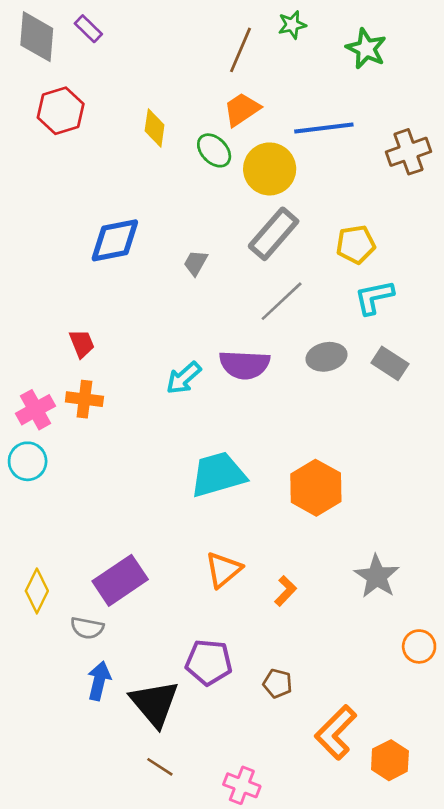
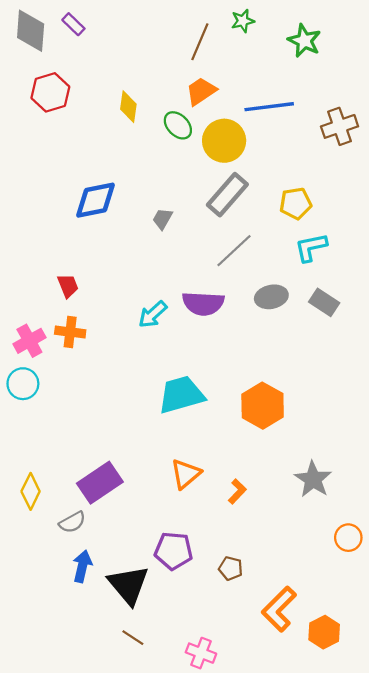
gray semicircle: (87, 628) -> (72, 522), turned -40

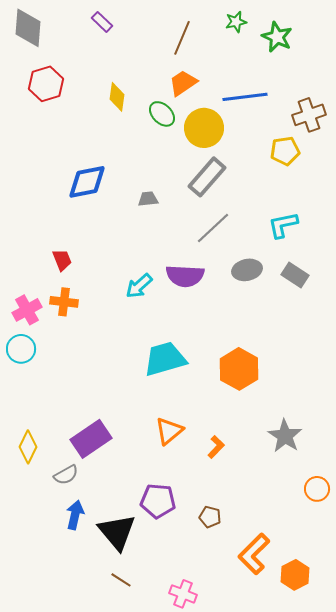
green star: (243, 21) -> (236, 22), moved
purple rectangle: (73, 24) -> (102, 22), moved
yellow pentagon: (296, 203) -> (285, 151), moved
gray trapezoid: (163, 219) -> (148, 199), turned 55

